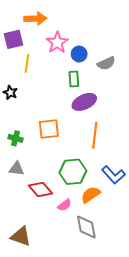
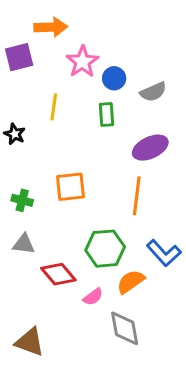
yellow line: (27, 63) -> (54, 107), moved
purple ellipse: (84, 102) -> (150, 148), moved

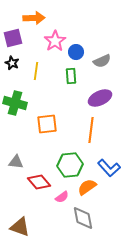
black star: (15, 134) -> (12, 63), moved
green cross: (22, 200) -> (15, 103), moved, size x1.6

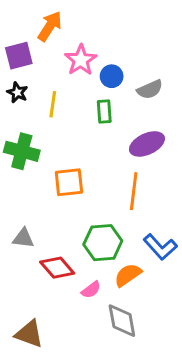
orange arrow: (34, 18) -> (50, 26), turned -55

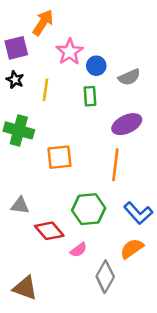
orange semicircle: (128, 275) -> (132, 249), moved
gray diamond: (122, 321) -> (105, 277), turned 40

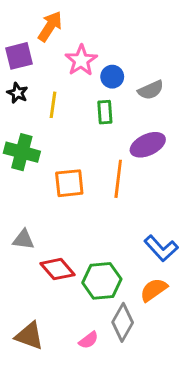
orange line: (115, 165) -> (118, 179), moved
green hexagon: (89, 209) -> (102, 281), moved
pink semicircle: (78, 250) -> (89, 340), moved

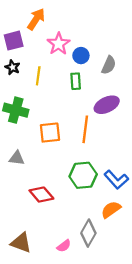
gray semicircle: (151, 90) -> (109, 65), turned -42
gray triangle: (23, 239) -> (17, 158), moved
green hexagon: (102, 281) -> (83, 175), moved

